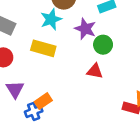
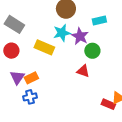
cyan star: (51, 19) -> (62, 33), moved
orange rectangle: (43, 101) -> (31, 78), moved

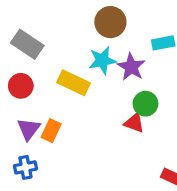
green circle: (92, 51) -> (145, 104), moved
orange rectangle: (31, 78) -> (51, 131), turned -40
blue cross: (30, 97) -> (25, 167), moved

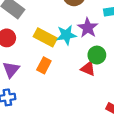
cyan star: (102, 60) -> (66, 35), moved
orange rectangle: (51, 131) -> (44, 65), moved

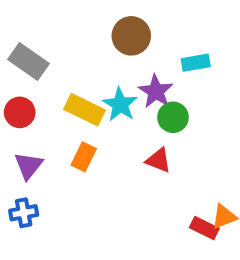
cyan star: (66, 35) -> (120, 104), turned -30
green circle: (97, 55) -> (173, 117), moved

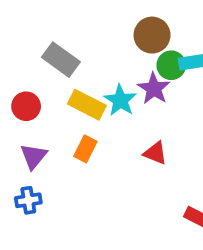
brown circle: (131, 36) -> (152, 35), moved
gray rectangle: (29, 61) -> (61, 60), moved
green circle: (173, 117) -> (171, 65), moved

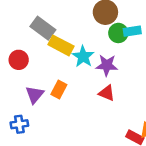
purple star: (154, 89) -> (107, 65), moved, turned -30
yellow rectangle: (87, 105) -> (61, 45), moved
purple triangle: (34, 156) -> (35, 95), moved

